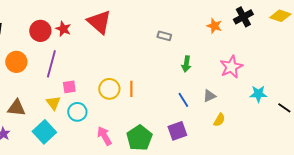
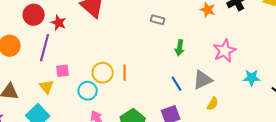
red star: (63, 29) -> (59, 23), moved
gray triangle: (209, 96) -> (203, 80), size x1.5
cyan circle: (77, 112) -> (88, 91), moved

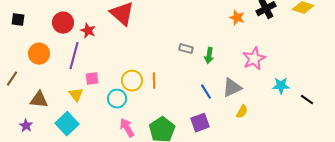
gray rectangle: (158, 20) -> (186, 49), moved

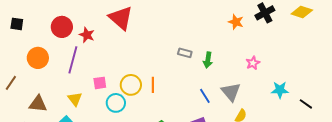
pink star: (254, 59) -> (253, 63), size x0.6
pink square: (92, 79) -> (100, 83), moved
gray triangle: (232, 88) -> (231, 92), turned -45

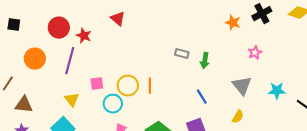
red triangle: (121, 18) -> (118, 19), size x0.6
pink star: (253, 63) -> (255, 53), moved
gray triangle: (231, 92) -> (242, 86), moved
brown triangle: (38, 104) -> (24, 105), moved

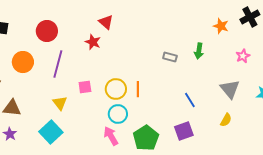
red star: (84, 36) -> (93, 42), moved
green arrow: (205, 61) -> (199, 51), moved
cyan circle: (113, 104) -> (118, 114), moved

